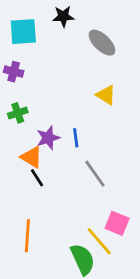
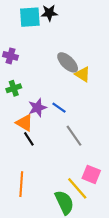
cyan square: (23, 32) -> (30, 17), moved
gray ellipse: (102, 43) -> (68, 62), moved
blue line: (76, 138) -> (59, 108), turned -48

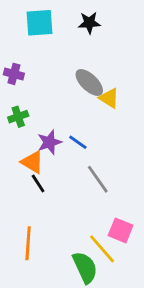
black star: (49, 13) -> (89, 23), moved

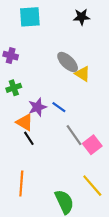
black star: (89, 23) -> (82, 17), moved
pink square: (121, 230) -> (92, 145), moved, turned 30
yellow line: (102, 249) -> (92, 186), moved

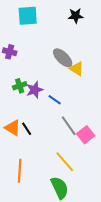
green cross: (14, 88) -> (20, 86), moved
purple star: (37, 107) -> (35, 90), moved
orange triangle: (25, 122) -> (13, 128), moved
yellow line: (92, 186) -> (65, 162), moved

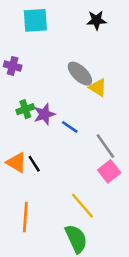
gray line: (69, 126) -> (105, 146), moved

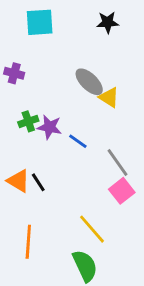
purple star: (44, 114) -> (50, 127), turned 30

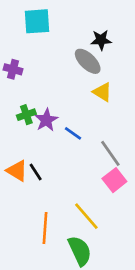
black star: (108, 22) -> (101, 40), moved
gray ellipse: (89, 82) -> (88, 61), moved
purple star: (50, 127) -> (46, 120), turned 30
orange line: (28, 242) -> (45, 228), moved

